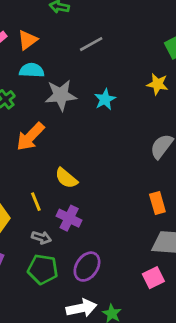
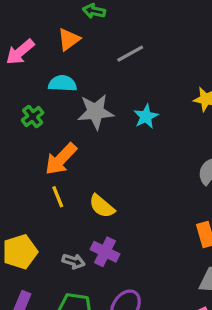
orange triangle: (28, 40) -> (69, 39), moved
yellow line: (36, 202) -> (58, 197), moved
gray arrow: (41, 238) -> (73, 261), moved

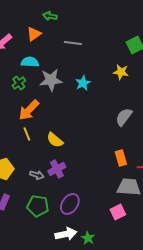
gray line: (130, 54) -> (73, 43), turned 36
green cross: (33, 116) -> (19, 83), moved
purple cross: (105, 252) -> (57, 169), turned 36

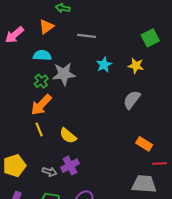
green cross: (19, 83) -> (41, 81), moved
cyan star: (83, 83) -> (104, 65), moved
gray semicircle: (124, 117) -> (132, 100), moved
orange rectangle: (121, 158) -> (144, 144), moved, turned -42

